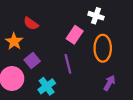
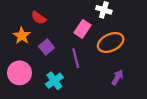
orange ellipse: (103, 48) -> (111, 42), turned 65
purple square: (32, 61) -> (46, 47), moved

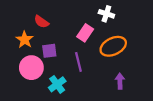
purple square: (46, 47) -> (49, 51), turned 32
pink circle: (19, 73) -> (31, 68), moved
purple arrow: (117, 77) -> (120, 81), turned -32

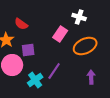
purple line: (78, 62) -> (54, 71), moved, turned 48

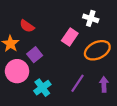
purple square: (28, 50) -> (35, 55), turned -32
purple line: (54, 71) -> (78, 83), moved

